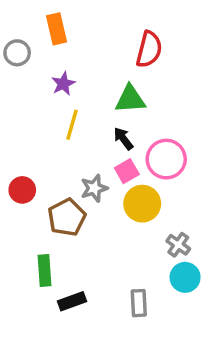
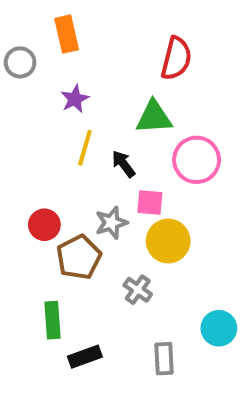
black arrow: (123, 139) -> (124, 164), moved
pink circle: (166, 159) -> (197, 160), moved
pink square: (127, 171) -> (150, 202), turned 35
red circle: (22, 190) -> (44, 225), moved
gray cross: (178, 245) -> (138, 290), moved

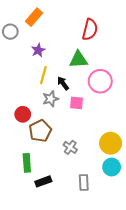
orange rectangle: (67, 34) -> (34, 17), turned 54
gray star: (111, 223) -> (51, 99), moved
yellow circle: (168, 241) -> (111, 143), moved

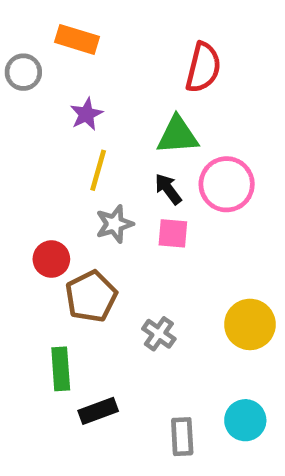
orange rectangle: (34, 17) -> (77, 39), turned 66
black arrow: (63, 83) -> (168, 189), moved
cyan circle: (112, 167) -> (245, 420), moved
gray rectangle: (84, 183) -> (182, 437), moved

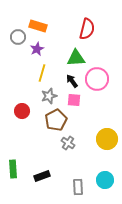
orange rectangle: (77, 39) -> (38, 26), moved
gray circle: (23, 72) -> (18, 37), moved
brown pentagon: (91, 296) -> (56, 120), moved
green rectangle: (61, 369) -> (13, 169), moved

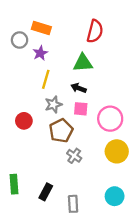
pink circle: (97, 79) -> (110, 119), moved
black arrow: (72, 81) -> (79, 88), turned -32
black rectangle: (42, 176) -> (46, 192), turned -42
gray rectangle: (78, 187) -> (73, 204), moved

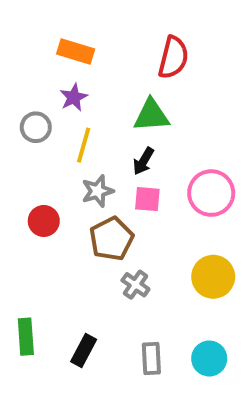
gray circle: (20, 40) -> (36, 127), moved
black arrow: (79, 88) -> (143, 161), turned -80
pink circle: (110, 119) -> (211, 193), moved
gray rectangle: (73, 204) -> (151, 358), moved

